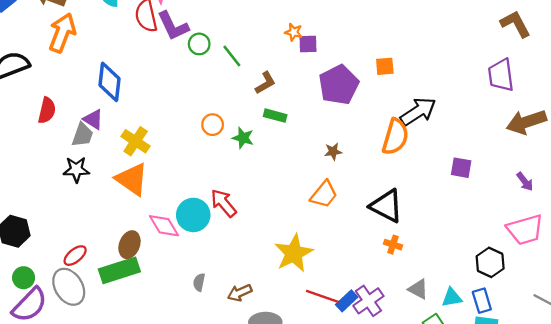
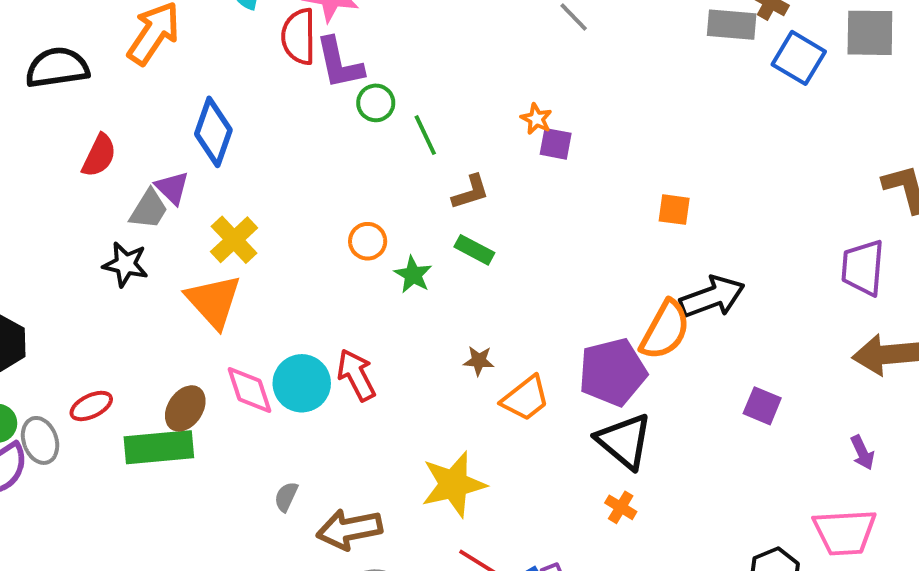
purple pentagon: (339, 85) -> (613, 372), moved
brown star: (333, 152) -> (479, 361), moved
gray ellipse: (69, 287) -> (40, 440), moved, size x0.7
brown arrow: (240, 293) -> (349, 529), size x1.5

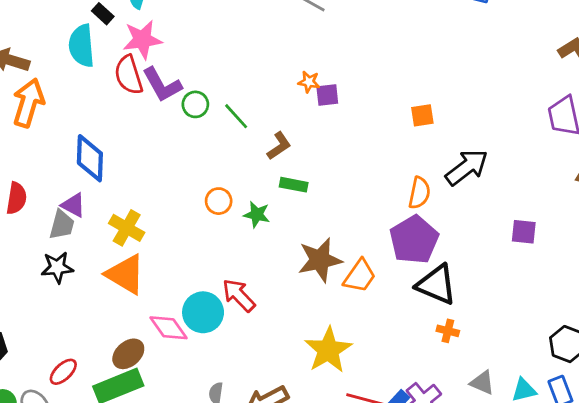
orange semicircle: (665, 330) -> (419, 193), moved, size x0.7
brown star: (479, 361) -> (320, 260), size x2.0
brown ellipse: (185, 408) -> (128, 354), turned 32

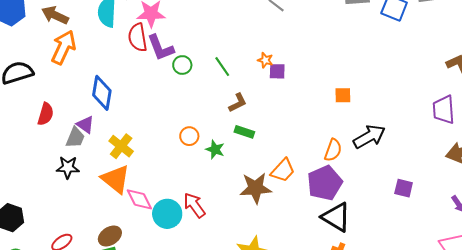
green line: (236, 116) -> (222, 67), moved
orange trapezoid: (360, 276) -> (283, 170), moved
pink diamond: (169, 328) -> (139, 199), moved

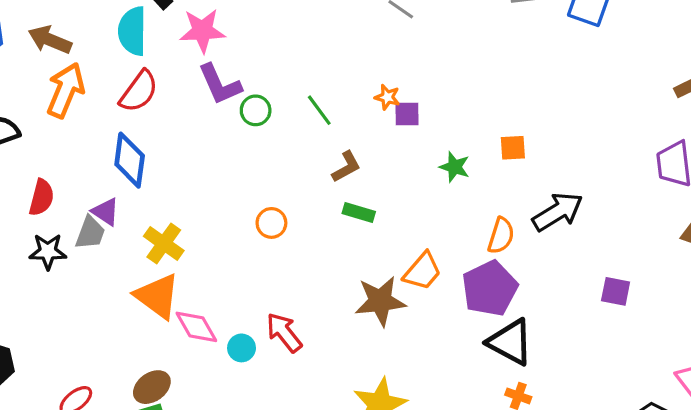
red semicircle: (138, 37) -> (139, 91), moved, turned -132
green star: (215, 149) -> (455, 167), moved
black star: (68, 167) -> (48, 251), moved
cyan circle: (167, 214) -> (242, 348), size x0.6

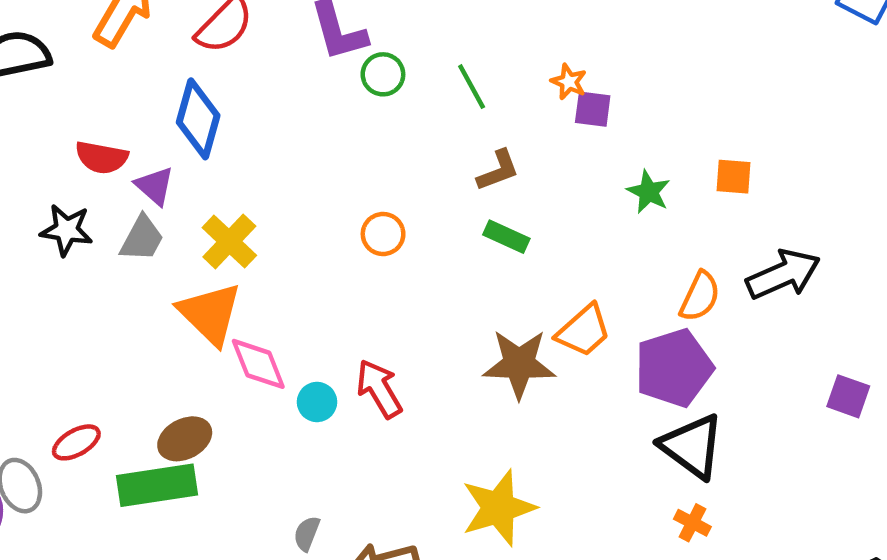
red semicircle: (42, 198) -> (102, 157), moved, turned 78
gray trapezoid: (90, 233) -> (142, 238), moved

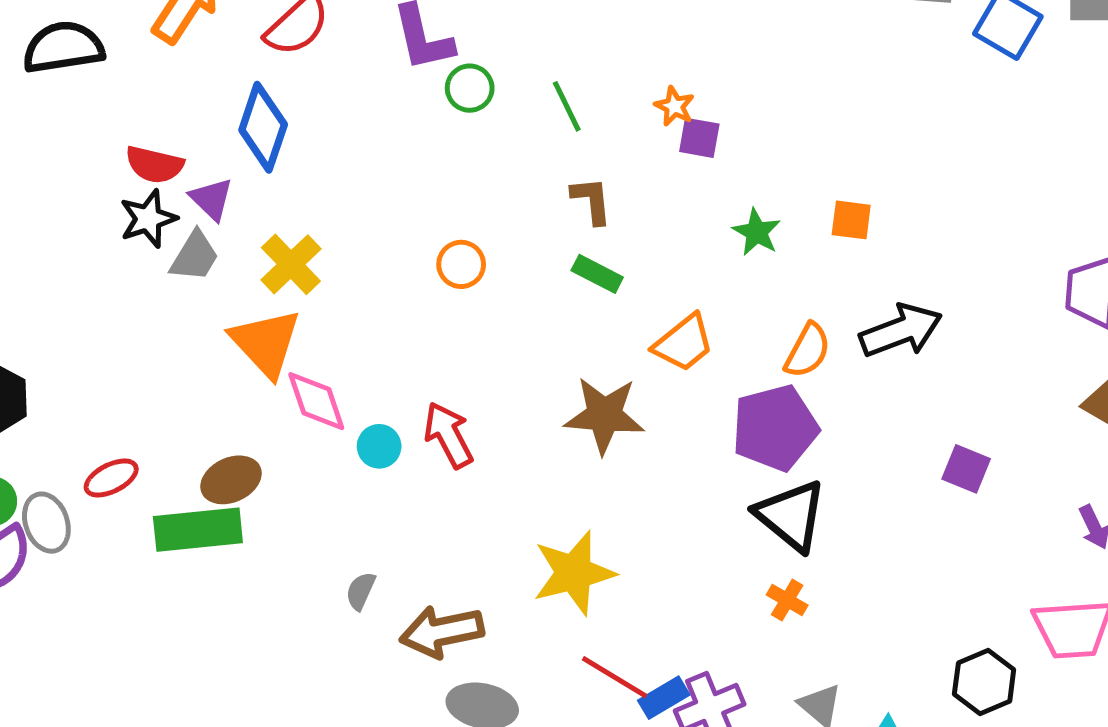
brown L-shape: (498, 170) -> (592, 200), turned -78
black star: (66, 230) -> (148, 219), moved, turned -30
orange trapezoid: (584, 331) -> (684, 343), moved

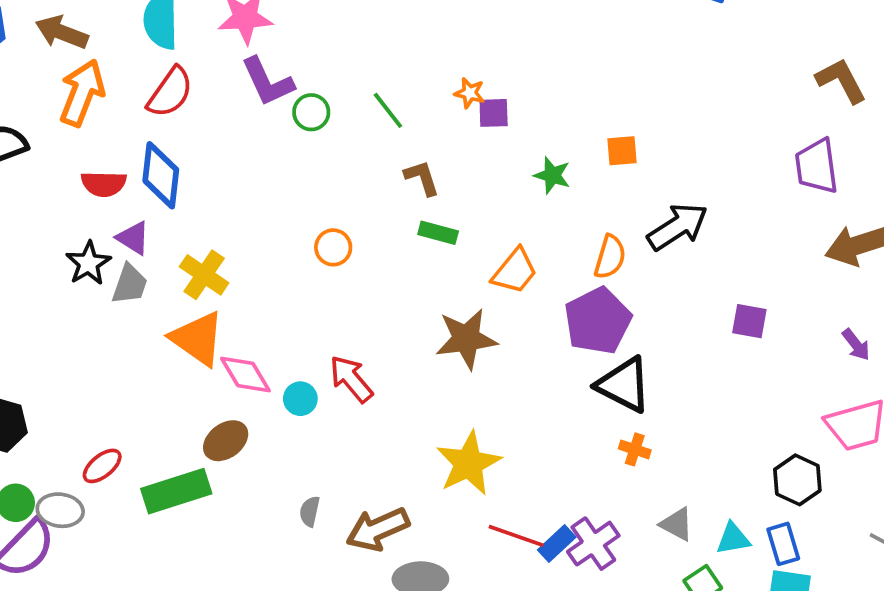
red semicircle: (154, 165) -> (104, 184), moved
brown ellipse: (231, 480) -> (226, 441), moved
gray ellipse: (46, 523) -> (60, 510), turned -51

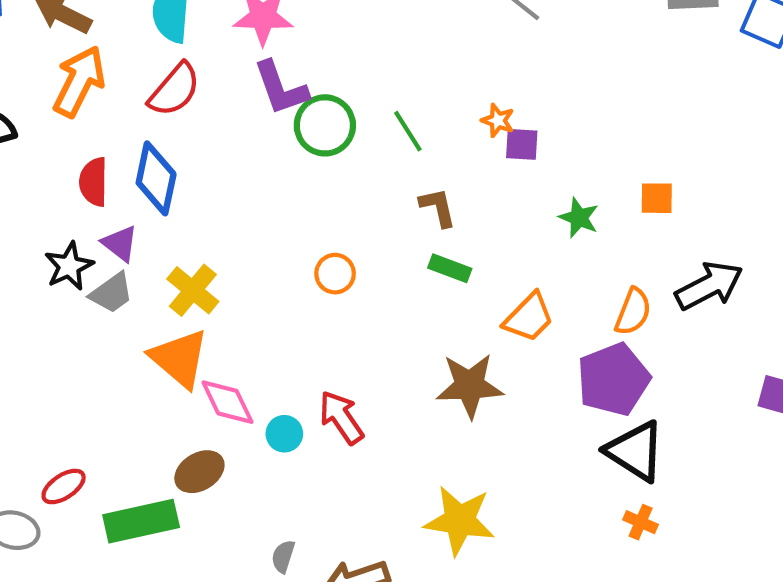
green circle: (311, 112) -> (325, 125), size x1.5
red semicircle: (104, 184) -> (93, 182), turned 84
gray trapezoid: (130, 284) -> (112, 293), turned 30
yellow star: (468, 463) -> (460, 520), turned 30

